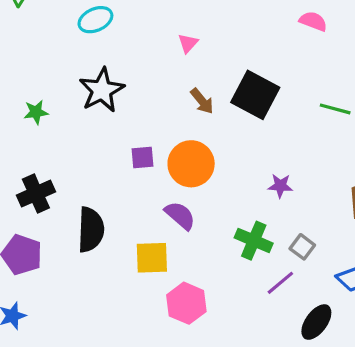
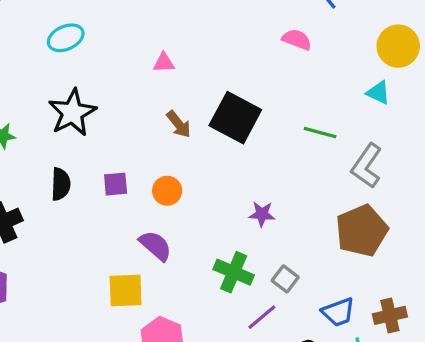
pink triangle: (188, 43) -> (164, 63), turned 45
orange circle: (191, 164) -> (167, 191), size x0.6
black semicircle: (91, 230) -> (61, 184), moved, size x0.7

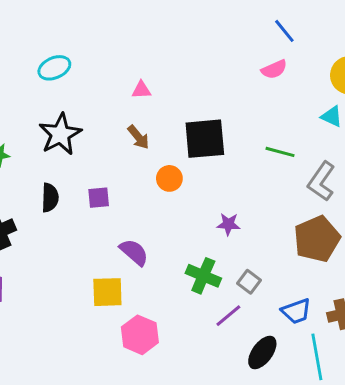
pink semicircle: (297, 39) -> (274, 69), moved, turned 135
black square: (235, 118) -> (205, 139), turned -33
brown arrow: (179, 124) -> (138, 137), moved
orange circle: (167, 191) -> (169, 178), moved

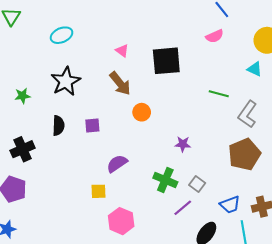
pink triangle: (141, 90) -> (122, 51), turned 40
brown arrow: (138, 137) -> (120, 83), size x1.4
black square: (205, 139) -> (166, 61), moved
purple semicircle: (134, 252) -> (117, 164), turned -75
yellow square: (107, 292) -> (99, 191), size x0.7

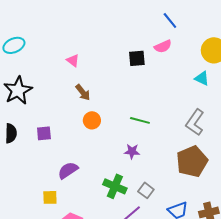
black square: (166, 61) -> (137, 58), moved, size x0.6
brown arrow: (120, 83) -> (83, 92), moved, size x0.7
green line: (219, 94) -> (140, 120), moved

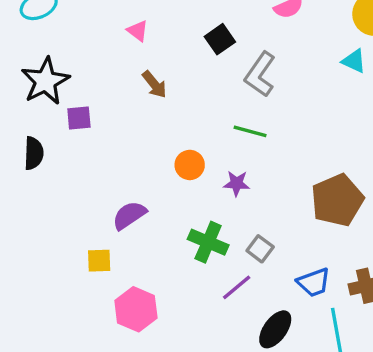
black square: (137, 58) -> (220, 39), moved, turned -30
orange circle: (92, 120) -> (190, 165), moved
gray L-shape: (195, 122) -> (260, 74), moved
purple square: (44, 133) -> (79, 118), moved

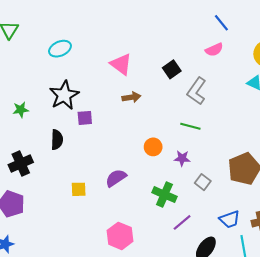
pink triangle: (138, 31) -> (121, 64), size x1.6
brown arrow: (154, 84) -> (131, 97), turned -60
gray square: (260, 249) -> (203, 182), moved
yellow square: (99, 261) -> (79, 189), moved

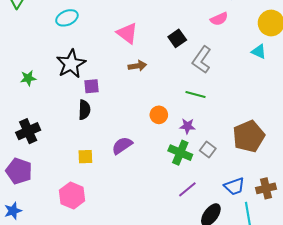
black semicircle: (57, 140) -> (84, 110), moved
green cross: (164, 195) -> (180, 153), moved
pink hexagon: (120, 236) -> (72, 195), moved

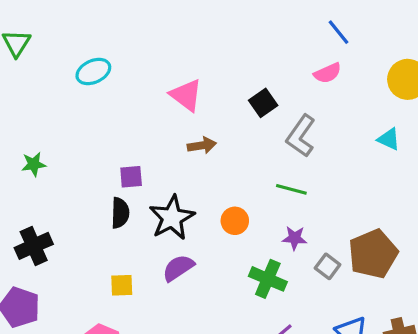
cyan triangle: (259, 52) -> (389, 139), moved
black star: (71, 64) -> (172, 218), moved
purple star: (187, 126) -> (295, 238), moved
gray square: (208, 150) -> (328, 266), moved

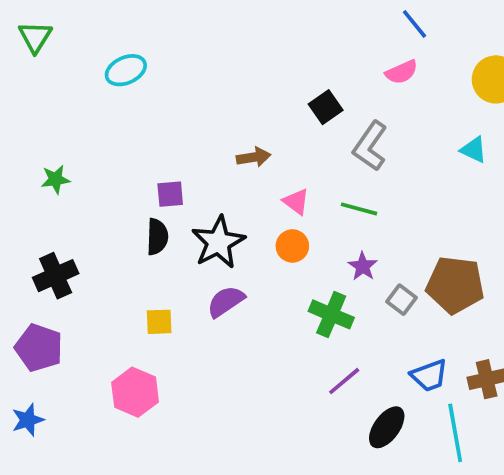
pink triangle: (186, 95) -> (296, 202), moved, size x0.7
purple star: (295, 238) -> (363, 266), turned 30
brown pentagon: (373, 254) -> (455, 285), turned 30

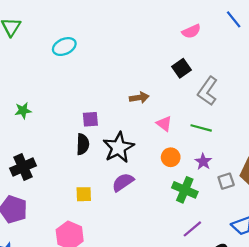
pink semicircle: (402, 72) -> (191, 31), moved
orange circle: (292, 246) -> (171, 157), moved
gray square: (402, 300) -> (226, 181), turned 35

